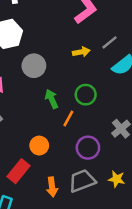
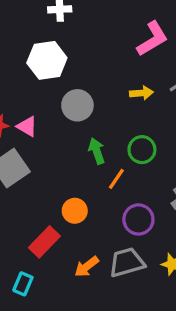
orange arrow: (52, 187) -> (87, 267), turned 54

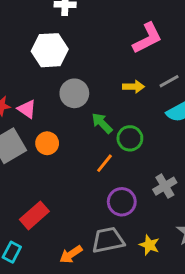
green arrow: (97, 151) -> (102, 123), moved, turned -30
orange circle: (75, 211) -> (47, 143), moved
orange arrow: (87, 267) -> (71, 254), moved

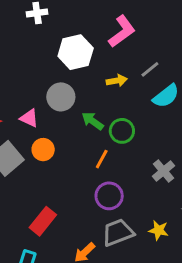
white hexagon: (50, 50) -> (76, 52), moved
pink triangle: (27, 109) -> (29, 118), moved
purple circle: (122, 202) -> (109, 196), moved

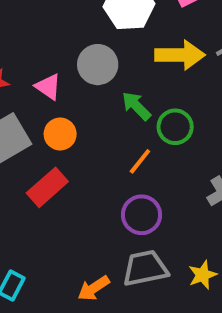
yellow arrow: (117, 81) -> (180, 55), size x1.6
red rectangle: (43, 221) -> (47, 187), moved
yellow star: (159, 230) -> (203, 275), turned 30

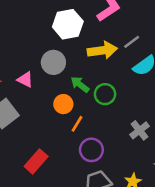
orange circle: (60, 134) -> (63, 104), moved
orange line: (140, 161) -> (77, 124), moved
red rectangle: (47, 187) -> (36, 161), moved

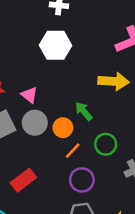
white hexagon: (68, 24) -> (56, 45), moved
gray circle: (53, 62) -> (35, 123), moved
green circle: (105, 94) -> (106, 144), moved

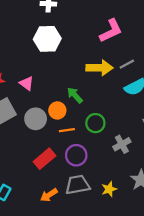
gray circle: (35, 123) -> (36, 119), moved
orange line: (73, 151) -> (67, 130), turned 42
red rectangle: (23, 180) -> (44, 159), moved

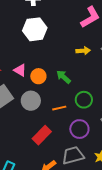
yellow arrow: (99, 68) -> (83, 51), size x0.6
orange circle: (57, 110) -> (38, 76), moved
purple circle: (76, 155) -> (79, 129), moved

